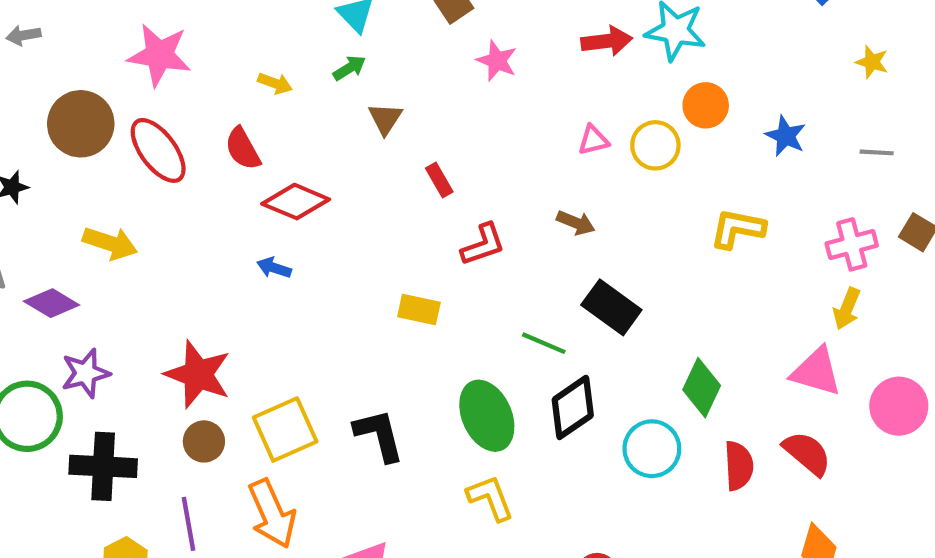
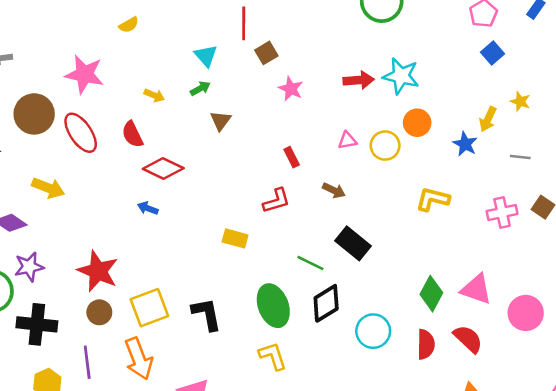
red rectangle: (439, 180) -> (292, 157), moved
yellow arrow: (847, 309) -> (488, 119), moved
green diamond: (702, 388) -> (431, 294), moved

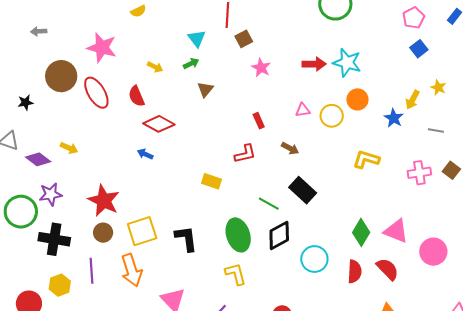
yellow arrow: (48, 188) -> (69, 148), moved, size x0.7

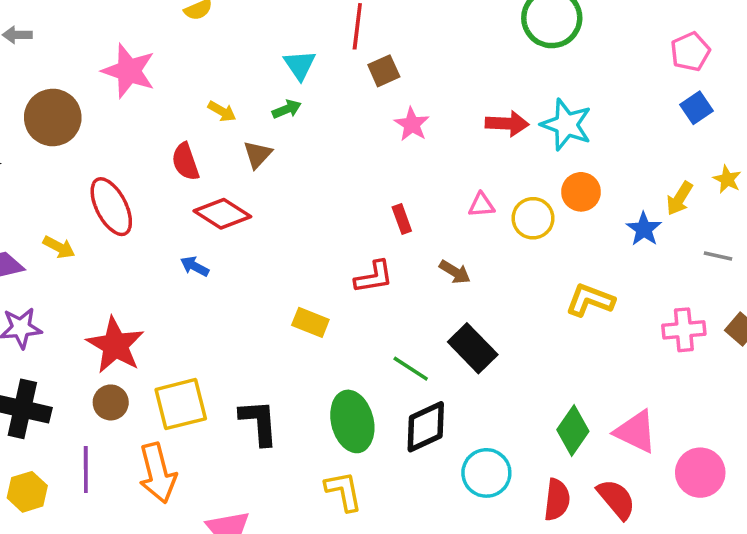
brown triangle: (205, 89) -> (258, 154), moved
red ellipse: (96, 93) -> (111, 207), moved

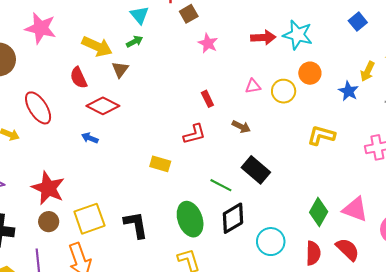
blue square: (697, 108) -> (358, 22), moved
yellow arrow: (222, 111) -> (97, 46), size x1.8

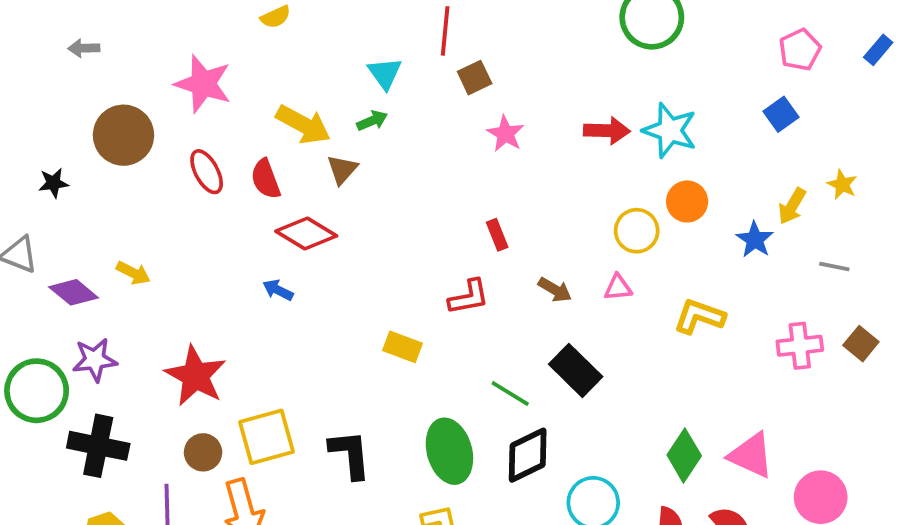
pink triangle: (253, 86) -> (618, 288), moved
red ellipse: (38, 108) -> (207, 172), moved, size x0.7
brown circle: (49, 222) -> (203, 452), moved

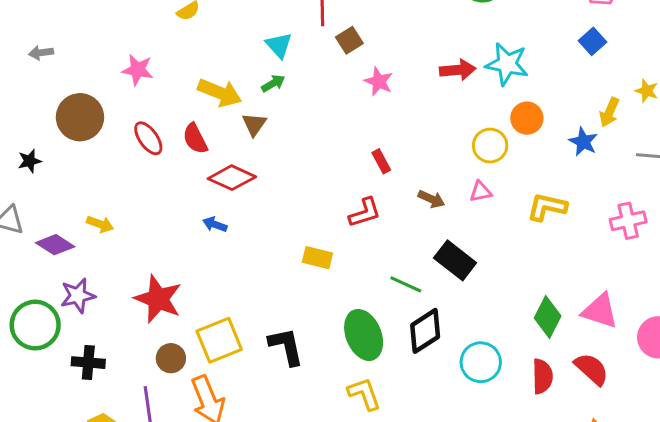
pink star: (203, 84) -> (138, 70), size x0.7
black cross: (98, 446) -> (88, 363), size x0.7

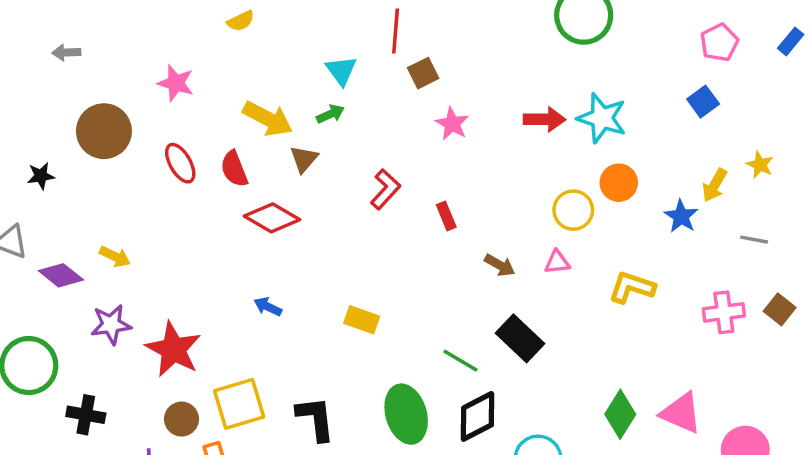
red L-shape: (365, 213) -> (385, 189), moved, turned -36
blue arrow: (215, 224) -> (268, 307), moved
purple star: (78, 296) -> (111, 324), moved

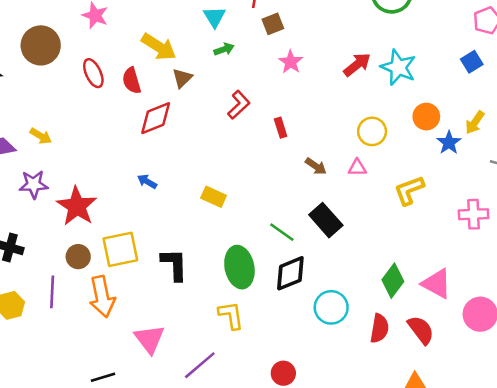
green arrow: (330, 114) -> (224, 49), moved
red arrow: (544, 119) -> (357, 65), turned -44
orange circle: (619, 183) -> (426, 117), moved
red diamond: (272, 218) -> (156, 118), turned -57
yellow L-shape: (632, 287) -> (409, 190), turned -44

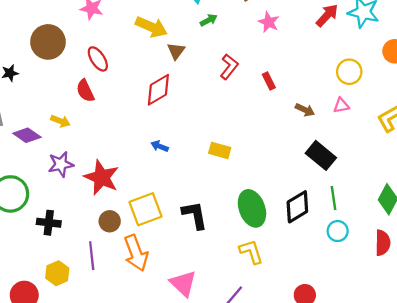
red semicircle: (132, 81) -> (85, 91), moved
green line: (282, 232) -> (333, 198), moved, turned 55
cyan circle: (331, 307) -> (338, 231), size x0.7

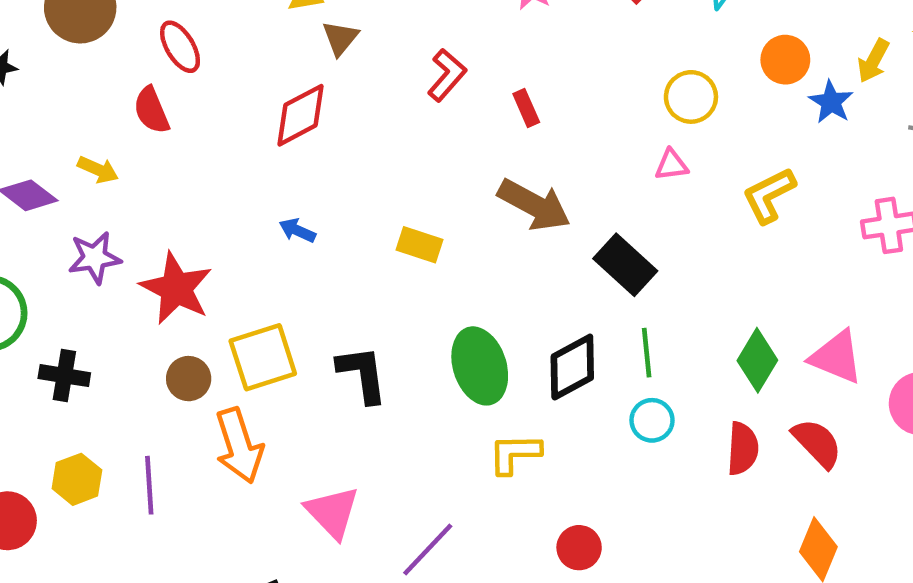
brown arrow: (305, 110) -> (534, 205), moved, size x1.8
yellow L-shape: (251, 252) -> (515, 454), moved, turned -76
purple line: (92, 256) -> (149, 485), moved

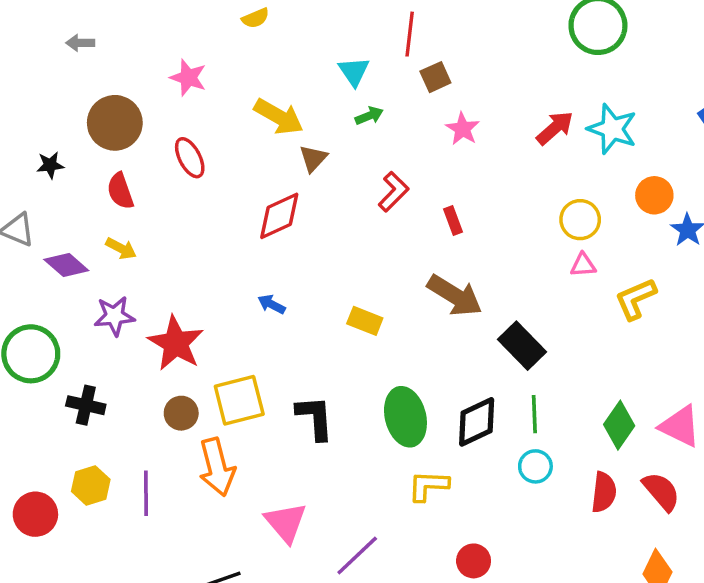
red semicircle: (151, 110) -> (120, 191), moved
pink triangle: (671, 165) -> (583, 265), moved

